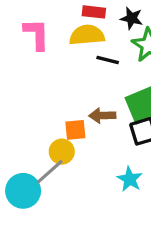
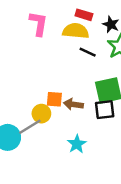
brown arrow: (102, 116) -> (73, 104), moved
cyan star: (130, 179) -> (77, 144), moved

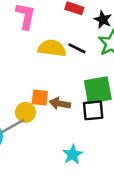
yellow semicircle: (76, 31) -> (52, 48), moved
cyan star: (77, 144) -> (73, 155), moved

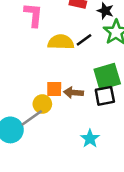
black line: (77, 48) -> (84, 40), turned -56

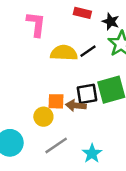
black square: (105, 96) -> (87, 94), moved
gray line: (32, 118) -> (56, 145), moved

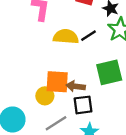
black square: (87, 94) -> (83, 105), moved
orange square: (56, 101) -> (57, 82), size x1.5

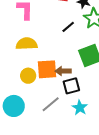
yellow semicircle: (66, 37) -> (27, 44), moved
yellow circle: (45, 96) -> (28, 76), moved

